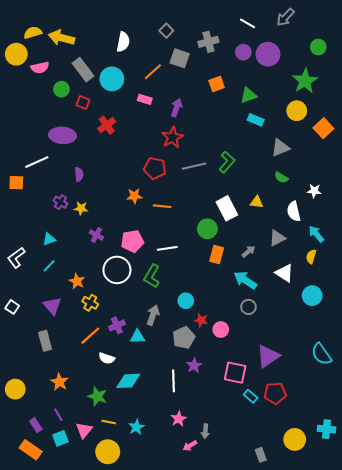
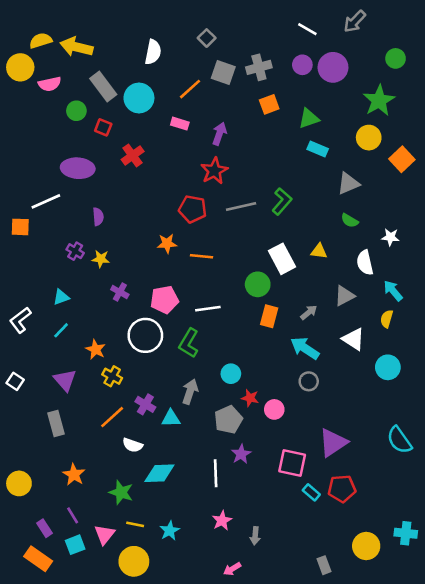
gray cross: (208, 42) -> (259, 67), moved
purple cross: (117, 325) -> (145, 404), turned -35
pink arrow: (190, 446) -> (232, 569), moved

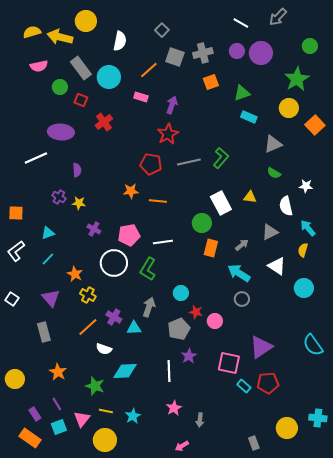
yellow circle: (20, 67) -> (86, 21), moved
orange square: (20, 227) -> (16, 213), moved

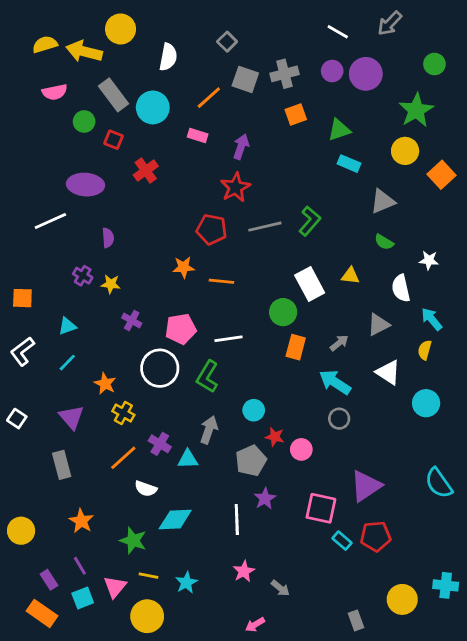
gray arrow: (200, 420) -> (280, 588), turned -56

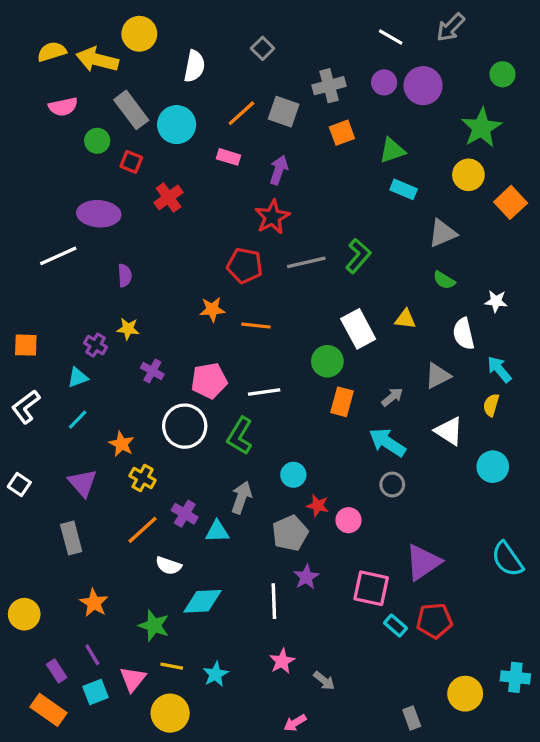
gray square: (245, 79) -> (284, 112), moved
purple cross: (83, 276) -> (96, 345), moved

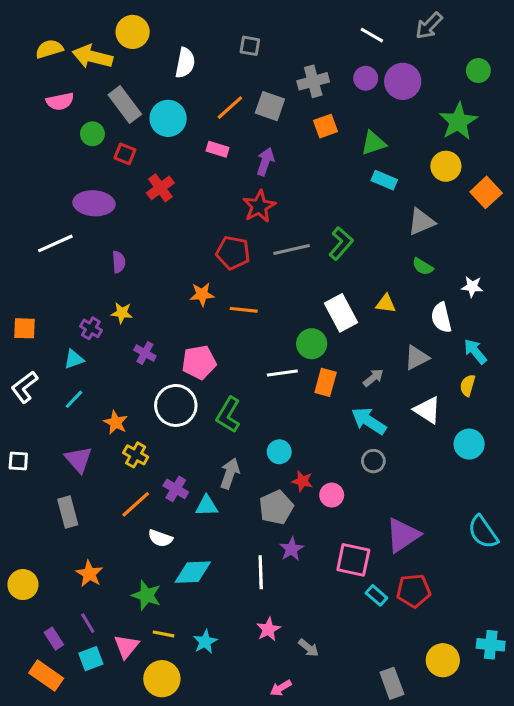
gray square: (263, 48) -> (250, 46), turned -35
white line: (264, 392) -> (282, 373), moved
white square: (19, 484) -> (18, 461), turned -30
gray rectangle: (412, 718) -> (392, 683), size x1.4

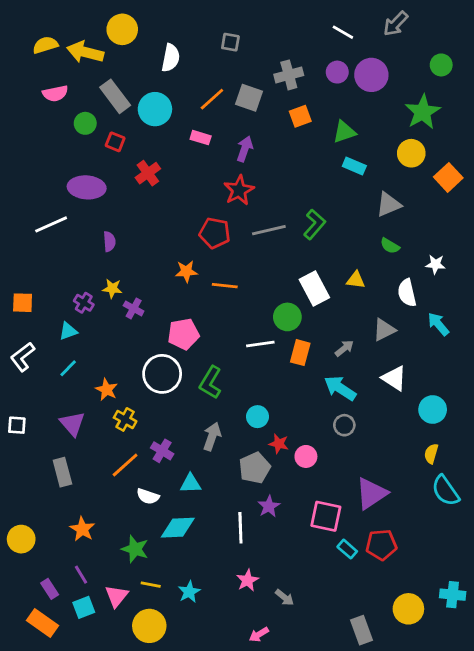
purple cross: (145, 353) -> (134, 308), moved
yellow semicircle: (468, 385) -> (431, 454), moved
cyan triangle: (207, 506) -> (191, 484), moved

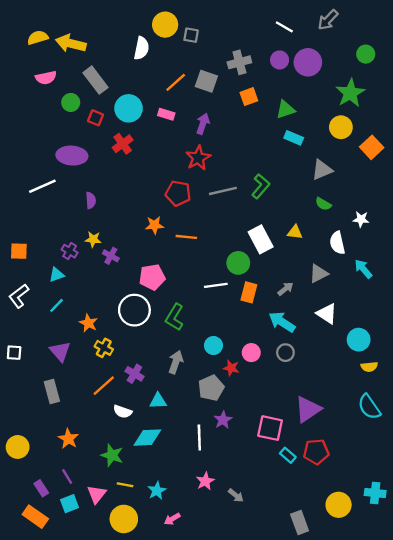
yellow circle: (122, 29) -> (165, 25), moved
cyan circle: (155, 109) -> (129, 108), moved
yellow semicircle: (431, 454) -> (369, 367), moved, turned -112
pink circle: (306, 456) -> (251, 353), moved
pink arrow: (259, 634) -> (172, 519), moved

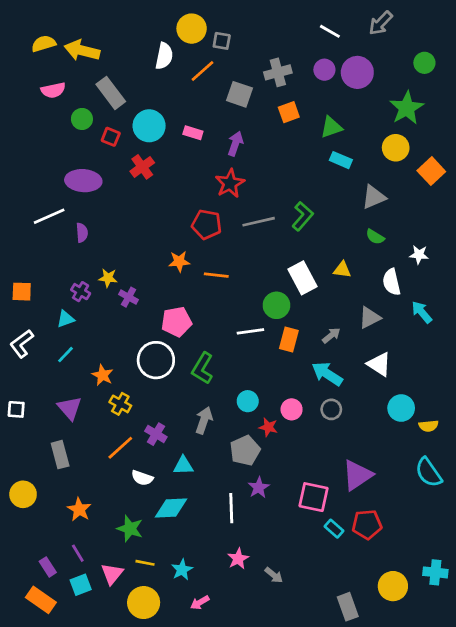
orange line: (176, 82) -> (203, 71), moved
purple semicircle: (91, 200) -> (82, 233), moved
cyan circle: (359, 340) -> (401, 408), moved
yellow circle: (18, 447) -> (23, 494), moved

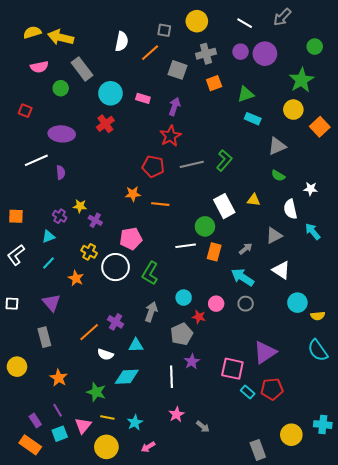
yellow circle: (192, 29) -> (197, 21), moved
red square: (111, 137) -> (25, 111), moved
yellow cross: (120, 404) -> (89, 252), moved

